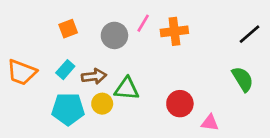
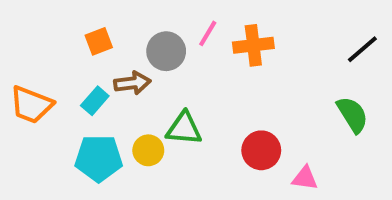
brown arrow: (94, 76) -> (132, 83), moved

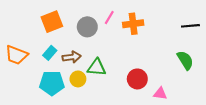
orange square: (99, 41) -> (52, 22), size x1.5
black line: (362, 49) -> (190, 26), turned 36
brown arrow: (132, 83) -> (72, 57), moved

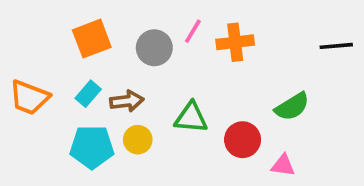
green semicircle: (185, 60) -> (292, 107), moved, turned 90
green triangle: (97, 67) -> (191, 118), moved

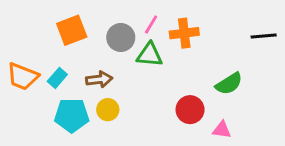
cyan rectangle: (88, 94) -> (57, 78), moved
green triangle: (191, 118) -> (150, 55), moved

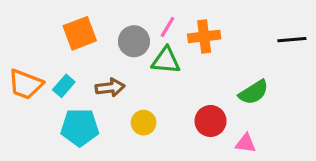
yellow circle: (108, 110) -> (144, 123), moved

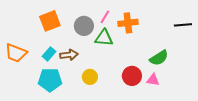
cyan rectangle: (64, 86) -> (49, 54), moved
pink triangle: (246, 143) -> (153, 80), moved

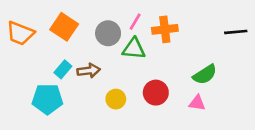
orange square: (50, 21) -> (64, 27), turned -35
orange trapezoid: (16, 53) -> (20, 33), moved
red circle: (132, 76) -> (156, 93), moved
cyan pentagon: (50, 80) -> (47, 99), moved

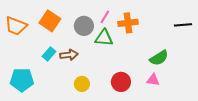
red circle: (156, 93) -> (121, 82), moved
cyan pentagon: (47, 99) -> (22, 80), moved
yellow circle: (116, 99) -> (82, 84), moved

